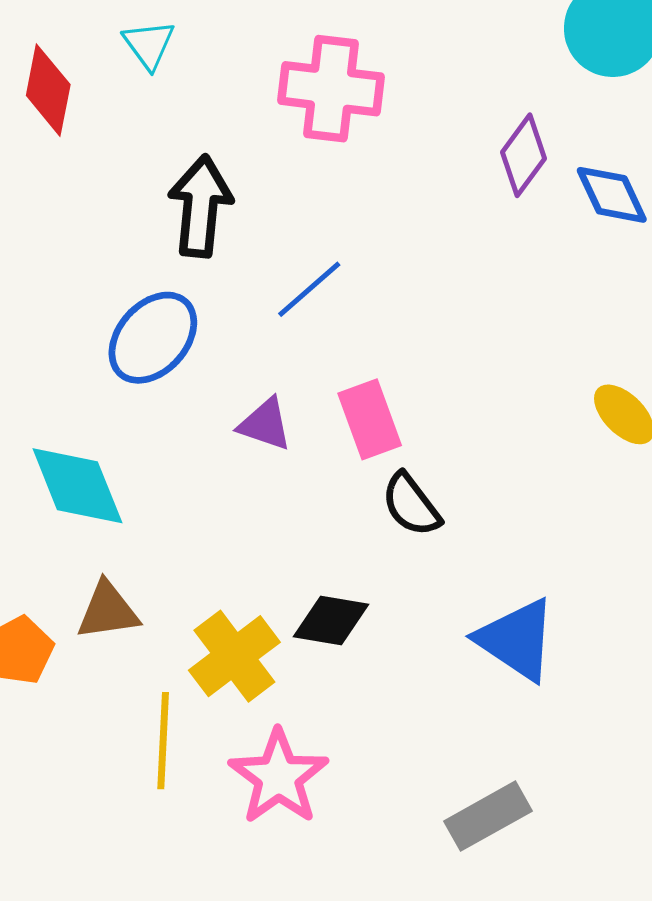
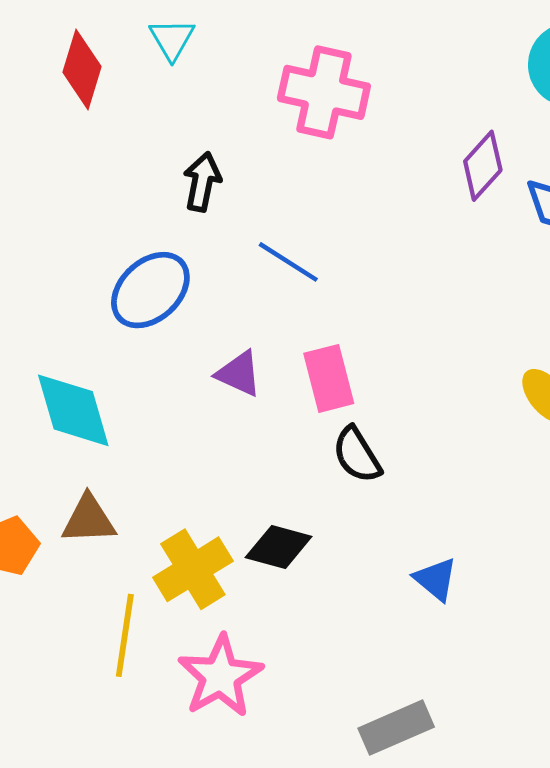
black arrow: (200, 206) -> (202, 182), size x0.7
blue line: (309, 289) -> (288, 262), turned 68
blue triangle: (517, 640) -> (436, 579), size x0.6

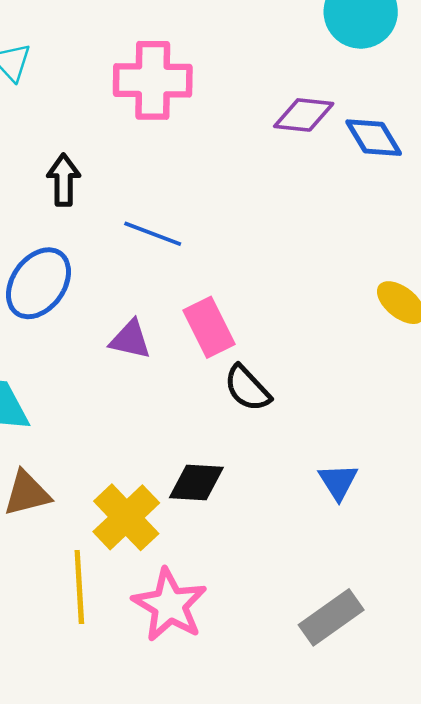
purple diamond: (483, 166) -> (304, 115), turned 66
blue triangle: (436, 579) -> (338, 482), turned 30

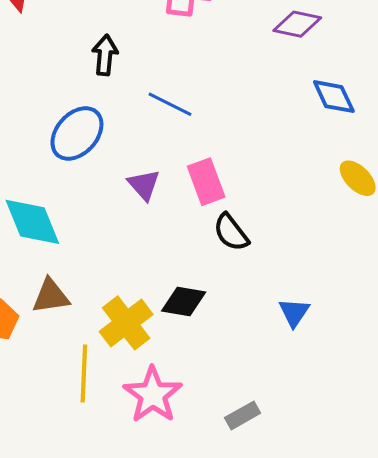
blue diamond: (374, 138) -> (334, 97), moved
purple triangle: (130, 339) -> (144, 185), turned 30
gray rectangle: (331, 617) -> (243, 415), moved, size x0.7

